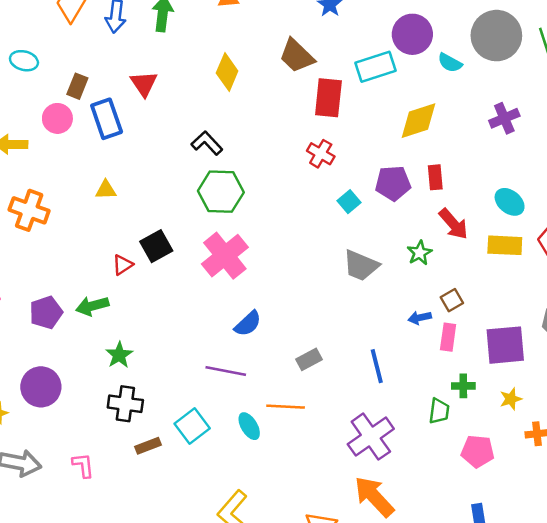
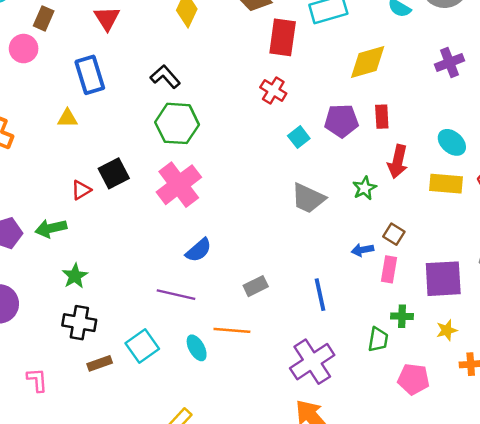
blue rectangle: (107, 119) -> (90, 75), moved
red arrow: (453, 224) -> (398, 162), turned 52
brown square: (452, 300) -> (394, 234), turned -30

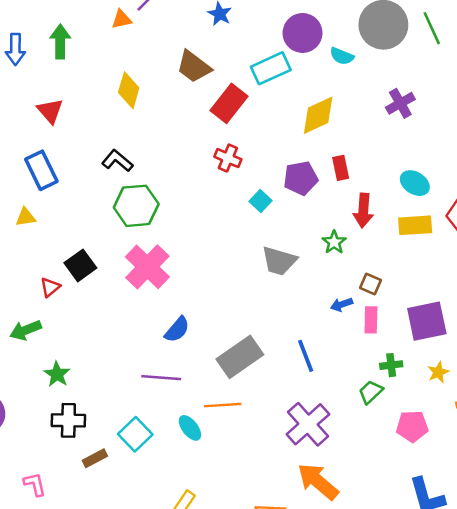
red rectangle: (283, 37) -> (229, 103), turned 39
gray rectangle: (256, 286) -> (240, 357), size x1.8
green trapezoid: (378, 339) -> (371, 392), turned -135

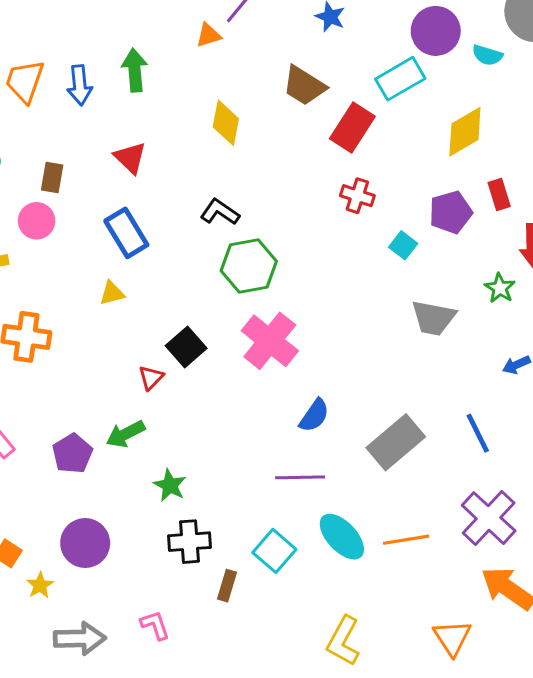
orange line: (223, 405) -> (406, 540), moved
cyan ellipse: (190, 428) -> (342, 537), size x1.5
brown rectangle: (95, 458) -> (227, 586), turned -40

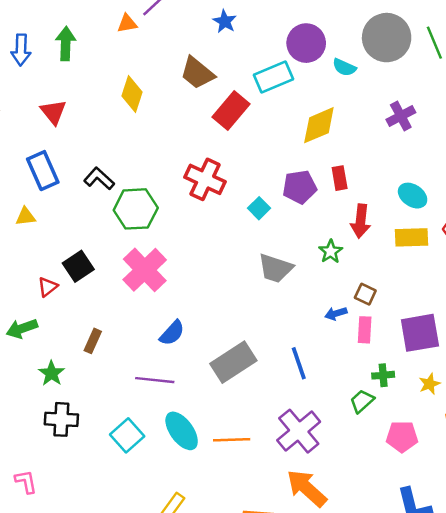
red cross: (357, 196) -> (205, 179), moved, size x1.5
black L-shape: (220, 212) -> (99, 179), moved
brown rectangle: (227, 586) -> (93, 341), moved

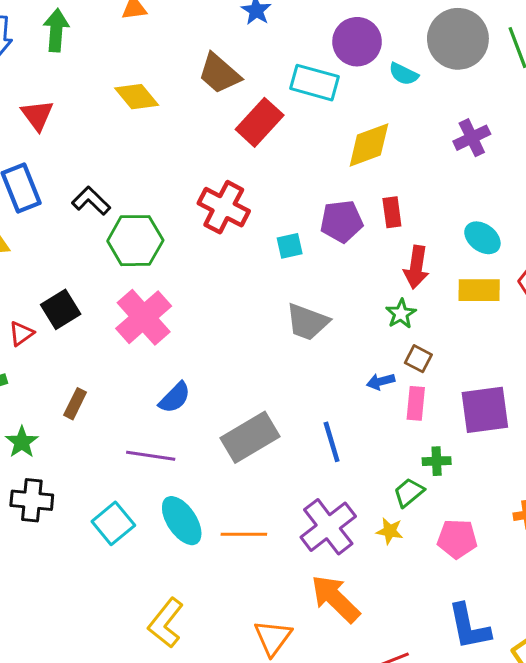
cyan rectangle: (273, 77) -> (314, 83), turned 36
yellow diamond: (132, 94) -> (137, 97), turned -60
cyan square: (259, 208) -> (290, 246), turned 30
green star: (331, 252) -> (401, 314), moved
yellow star: (429, 384) -> (390, 531), moved, turned 30

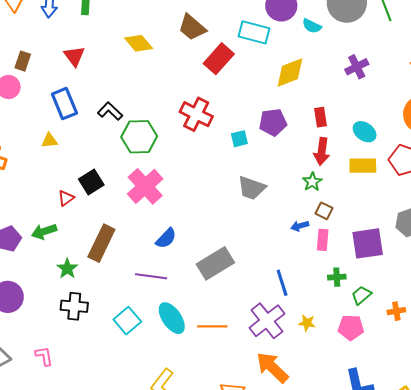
red rectangle: (392, 212) -> (321, 117), moved
brown rectangle: (75, 404) -> (101, 243), size x1.8
blue line: (332, 442) -> (282, 283), moved
green trapezoid: (409, 493) -> (361, 295), moved

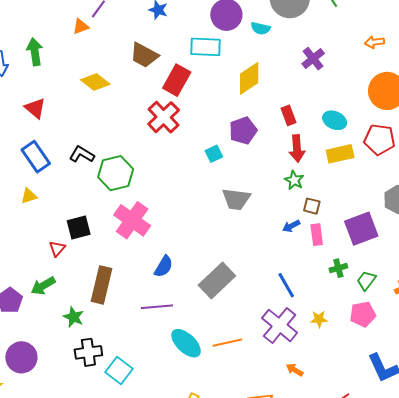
red cross: (196, 114) -> (164, 117), moved, turned 32
black square: (91, 182) -> (79, 228), turned 30
cyan square: (127, 321) -> (119, 370), moved
orange arrow: (272, 367) -> (295, 370), size x0.5

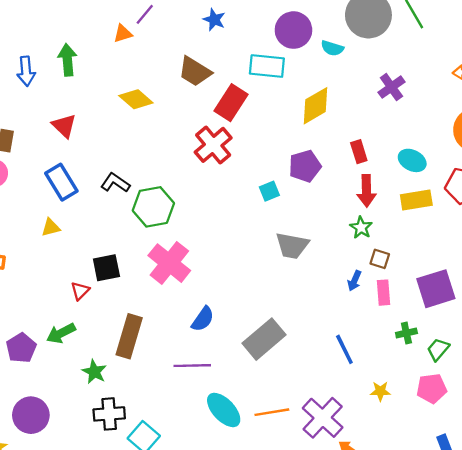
blue arrow: (291, 226) -> (354, 281), turned -42
purple cross: (280, 325) -> (323, 418), moved

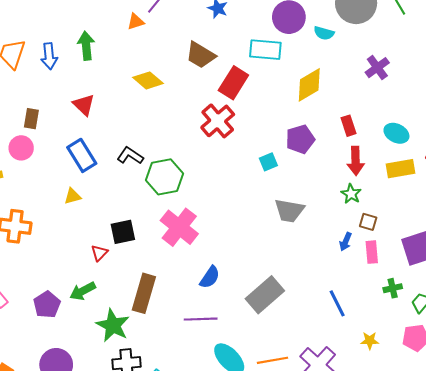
green star: (94, 372) -> (113, 325), size x1.5

